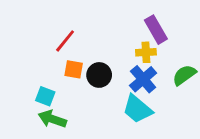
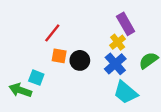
yellow cross: (146, 52) -> (118, 42), turned -35
cyan trapezoid: (137, 109) -> (126, 92), moved
green arrow: (52, 119) -> (20, 90), moved

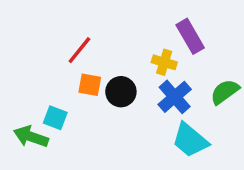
yellow cross: (118, 42) -> (164, 62), moved, turned -35

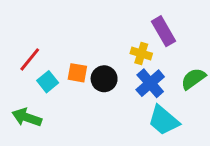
red line: (79, 50) -> (30, 59), moved
cyan square: (55, 118) -> (48, 82), moved, turned 30

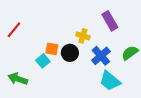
yellow cross: (141, 53) -> (83, 36), moved
red line: (30, 59) -> (14, 30), moved
cyan square: (48, 82) -> (43, 61), moved

